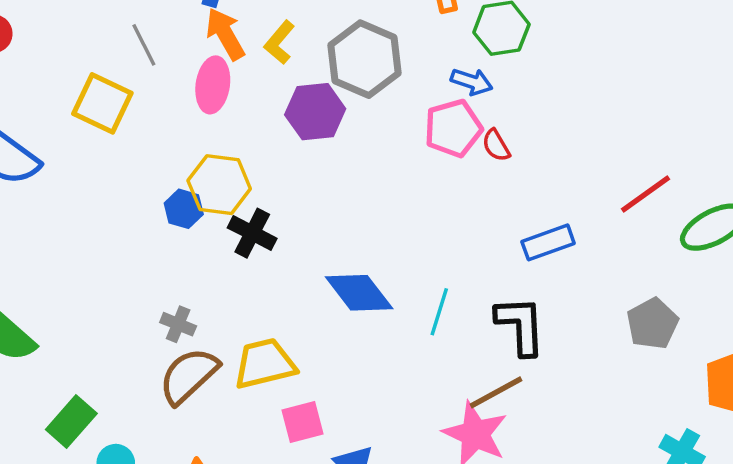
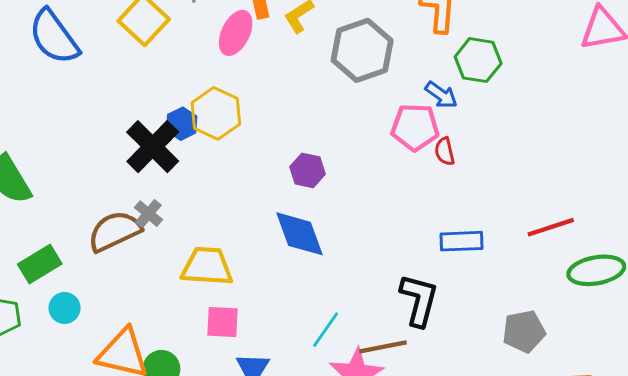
purple hexagon: (315, 112) -> (308, 170), moved, size x0.7
black cross: (252, 233) -> (153, 147), moved, size x1.4
cyan line: (439, 312) -> (326, 330), moved
brown semicircle: (189, 376) -> (115, 231), moved

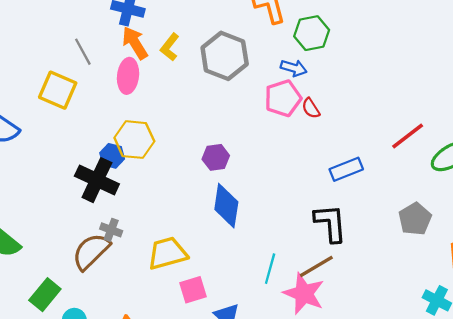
blue diamond: (299, 234) -> (226, 206), turned 48

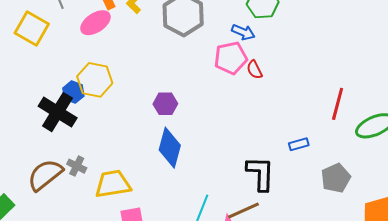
pink ellipse: (128, 76) -> (95, 23), turned 44
red line: (408, 136) -> (338, 104), turned -44
blue rectangle: (346, 169) -> (299, 144), moved, size x0.7
gray cross: (111, 230) -> (77, 166), moved

